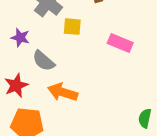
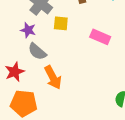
purple star: (20, 38) -> (28, 30), moved
orange arrow: (63, 92) -> (53, 77), turned -135

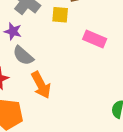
yellow square: (61, 23) -> (60, 15), moved

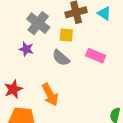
gray semicircle: (23, 56) -> (61, 58), moved

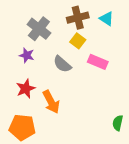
yellow square: (66, 35) -> (78, 41), moved, turned 32
red star: (13, 89) -> (26, 89), moved

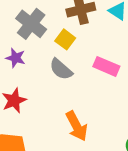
yellow square: (78, 41) -> (65, 39), moved
orange arrow: (51, 102) -> (77, 126), moved

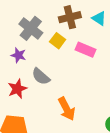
pink rectangle: (106, 66) -> (86, 50), moved
gray semicircle: (61, 69) -> (41, 76), moved

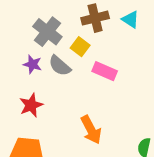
pink rectangle: (86, 50) -> (105, 71), moved
gray semicircle: (41, 76) -> (60, 66), moved

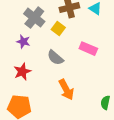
gray semicircle: (60, 66) -> (55, 58), moved
pink rectangle: (105, 71) -> (88, 49), moved

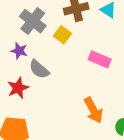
gray semicircle: (55, 58) -> (39, 69), moved
orange arrow: (66, 90) -> (93, 110), moved

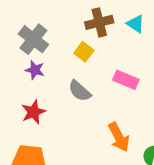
gray cross: (33, 21) -> (33, 39), moved
gray semicircle: (39, 69) -> (80, 91), moved

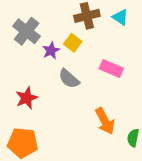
purple star: (35, 70) -> (51, 50), moved, turned 30

